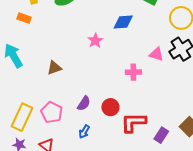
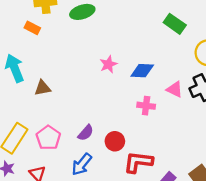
blue diamond: (123, 22) -> (142, 71), moved
brown triangle: (54, 68) -> (42, 88), moved
blue arrow: (84, 132) -> (82, 164), size x1.5

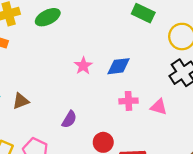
pink triangle: (175, 89) -> (159, 107), moved
purple semicircle: (86, 133) -> (69, 119), moved

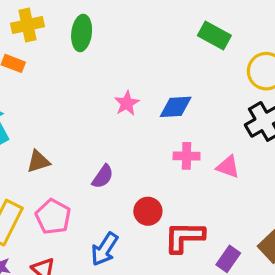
green ellipse: (48, 17) -> (82, 33), turned -60
brown triangle: (21, 101) -> (38, 161), moved

